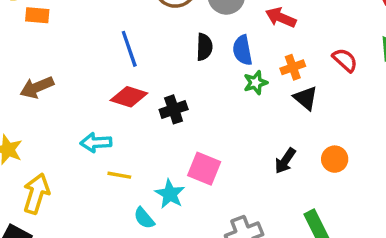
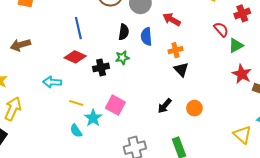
red semicircle: (345, 60) -> (221, 29), moved
green star: (256, 83) -> (122, 58), moved
yellow line: (119, 175) -> (76, 103), moved

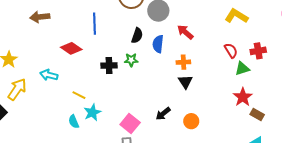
red cross: (242, 13) -> (258, 51), moved
brown arrow: (20, 45) -> (40, 17), moved
red diamond: (75, 57) -> (71, 48), moved
cyan arrow: (52, 82) -> (49, 75), moved
pink square: (115, 105) -> (130, 124), moved

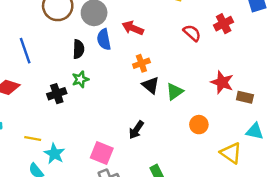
blue semicircle: (158, 44) -> (104, 39), moved
green triangle: (242, 69) -> (175, 91), moved
orange circle: (191, 121) -> (199, 125), moved

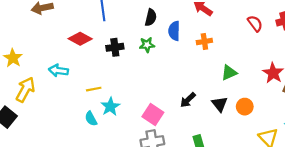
blue semicircle: (104, 39) -> (174, 31), moved
black triangle: (151, 85) -> (220, 104), moved
black cross: (57, 94) -> (115, 47), moved
yellow line: (33, 138) -> (94, 89), turned -32

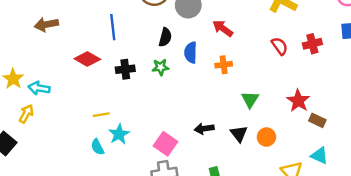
cyan arrow: (58, 71) -> (39, 88), moved
green triangle: (229, 73) -> (250, 99), turned -35
yellow arrow: (25, 90) -> (26, 114), size x0.7
black arrow: (188, 100) -> (204, 129), turned 35

